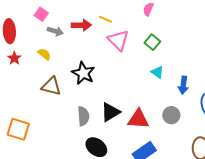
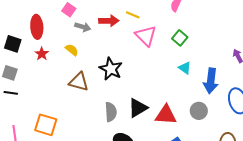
blue arrow: (183, 85) -> (211, 81), size x1.4

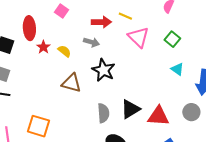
gray arrow: (83, 27) -> (91, 42), moved
red star: (42, 54) -> (43, 47), moved

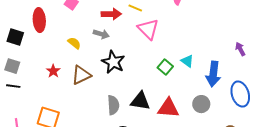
green square: (172, 39) -> (165, 67), moved
red star: (43, 47) -> (53, 71), moved
brown triangle: (71, 83) -> (81, 75), turned -40
black triangle: (130, 109) -> (140, 101), turned 40

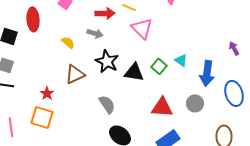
red star: (53, 71) -> (47, 93), moved
black triangle: (140, 101) -> (134, 72), moved
gray semicircle: (113, 105) -> (107, 104), turned -30

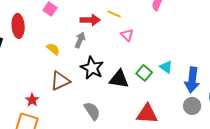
pink triangle: (142, 28) -> (127, 35), size x0.6
gray arrow: (95, 33) -> (80, 40), turned -84
gray circle: (195, 103) -> (192, 106), moved

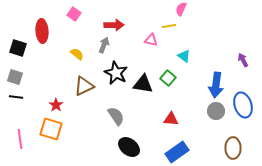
yellow line: (114, 14) -> (169, 26), moved, turned -32
pink triangle: (127, 35) -> (151, 40), turned -32
cyan triangle: (166, 67) -> (184, 56), moved
red triangle: (147, 114) -> (171, 119), size x0.7

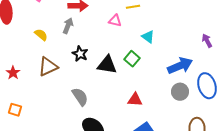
black star: (116, 73) -> (80, 54), size x0.7
blue arrow: (216, 85) -> (180, 66), turned -120
red star: (56, 105) -> (13, 73), moved
orange square: (51, 129) -> (15, 110), size x0.6

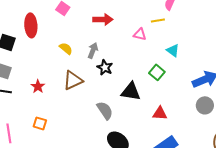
gray arrow: (68, 26) -> (93, 50), moved
black triangle: (107, 65) -> (131, 91), moved

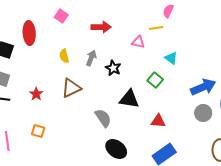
yellow semicircle: (66, 48) -> (64, 56), turned -144
black star: (105, 67) -> (113, 68), moved

